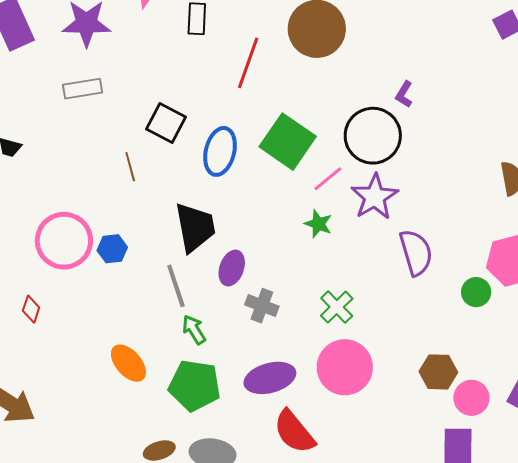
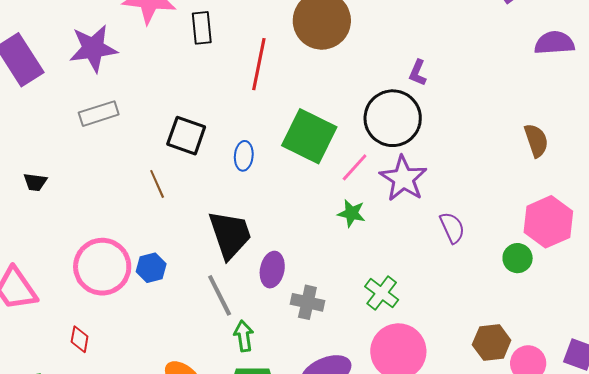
blue ellipse: (220, 151) -> (244, 156), size x0.6
purple semicircle: (416, 253) -> (452, 228), size x0.7
green arrow: (194, 330) -> (244, 336), turned 32

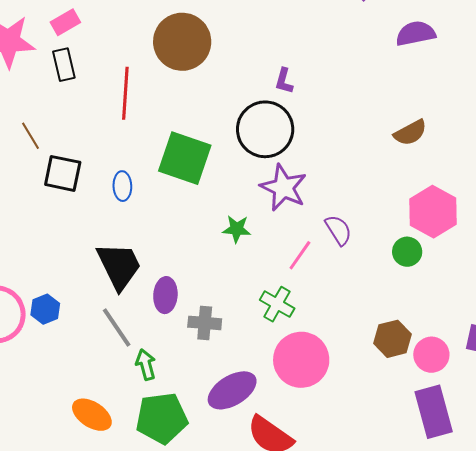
brown semicircle: (536, 140) -> (410, 133), turned 88
pink line: (355, 167) -> (300, 255), moved
brown line: (157, 184) -> (30, 136), moved

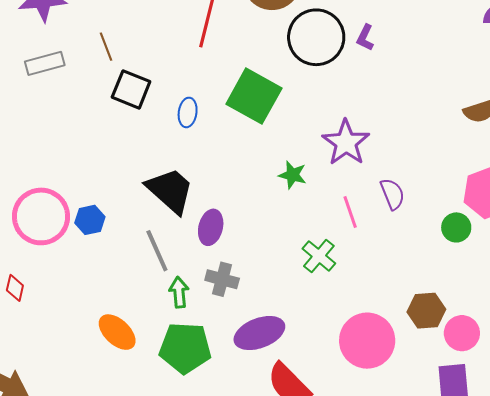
black circle: (265, 129) -> (316, 37), moved
pink line: (300, 255) -> (350, 212), turned -64
black trapezoid: (119, 266) -> (170, 190), turned -32
gray cross: (205, 323) -> (222, 279), moved
pink circle: (301, 360) -> (367, 341), moved

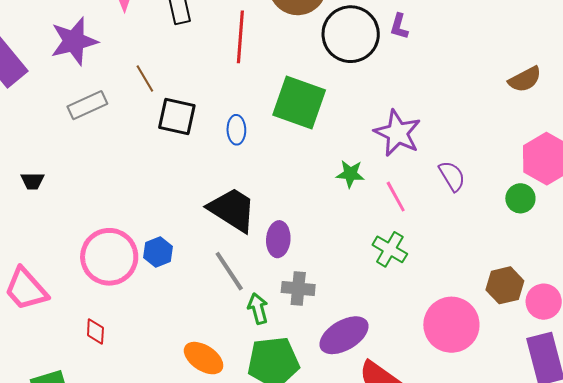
pink line: (350, 212) -> (396, 197), moved

